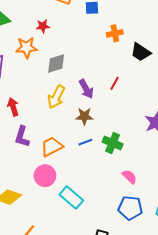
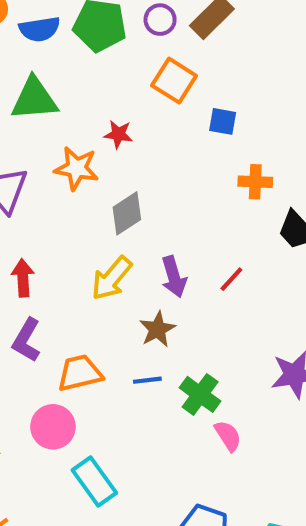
gray diamond: (56, 64) -> (127, 213), turned -30
brown star: (84, 116) -> (157, 329), turned 30
pink semicircle: (129, 177) -> (228, 436), moved

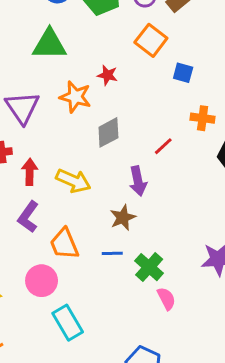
yellow arrow: (112, 278) -> (73, 181), moved, turned -112
red line: (231, 279) -> (163, 146), moved
orange trapezoid: (80, 373) -> (64, 244), turned -104

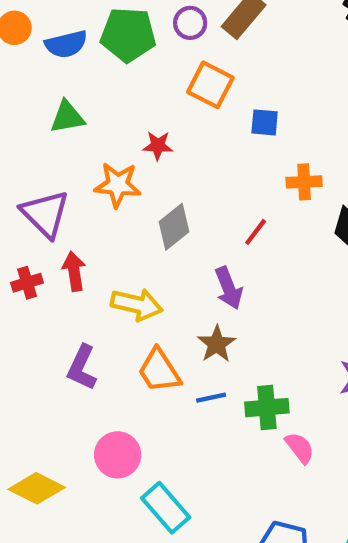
green triangle: (49, 44) -> (67, 117), size x0.7
red arrow: (30, 172) -> (74, 271), moved
orange trapezoid: (64, 244) -> (159, 371), moved
green cross: (149, 267) -> (267, 408), turned -36

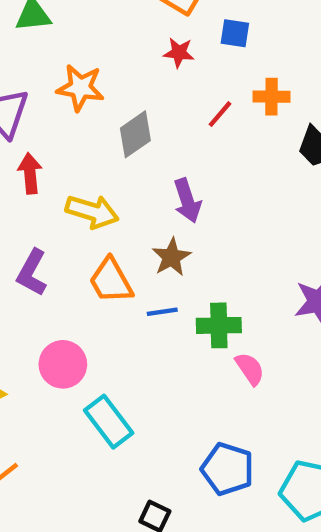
red star: (158, 146) -> (179, 53), moved
red line: (256, 232) -> (220, 114), moved

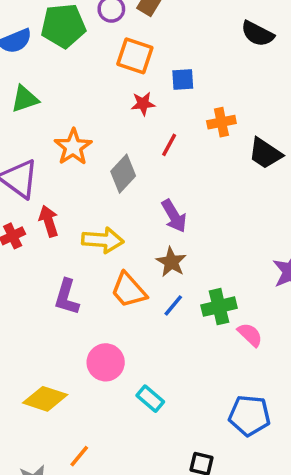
orange star: (80, 88) -> (73, 147), turned -30
red line: (220, 114) -> (169, 145), moved
blue line: (162, 312) -> (173, 305), turned -30
cyan rectangle: (109, 422) -> (150, 399), size x0.7

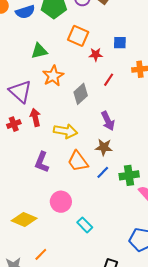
orange square: (135, 56) -> (78, 36), moved
green triangle: (25, 99) -> (39, 51), moved
brown star: (171, 262) -> (104, 147), turned -30

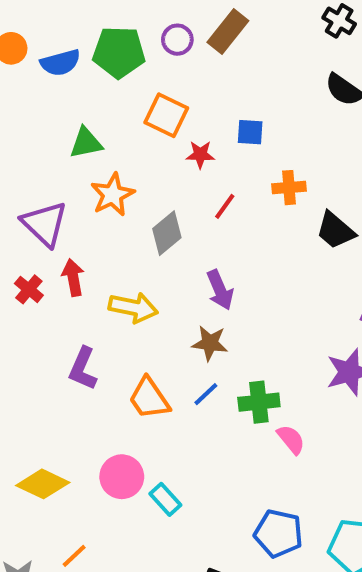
red cross: (14, 124) -> (29, 289), turned -32
orange trapezoid: (78, 161) -> (149, 398), moved
pink circle: (61, 202) -> (122, 477), moved

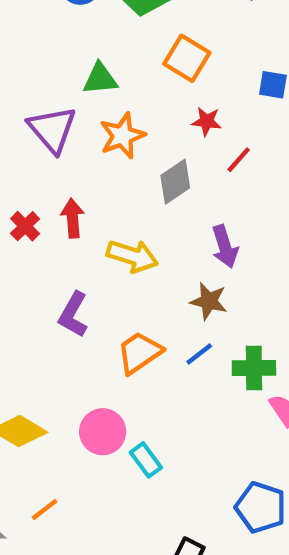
red star: (200, 155) -> (207, 121), moved
purple triangle: (45, 224) -> (52, 129), moved
orange trapezoid: (149, 398) -> (139, 353), turned 84

